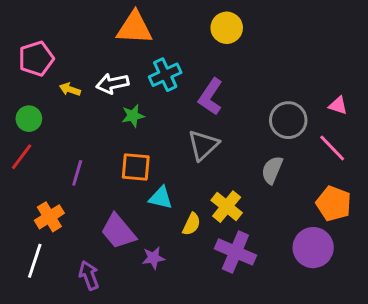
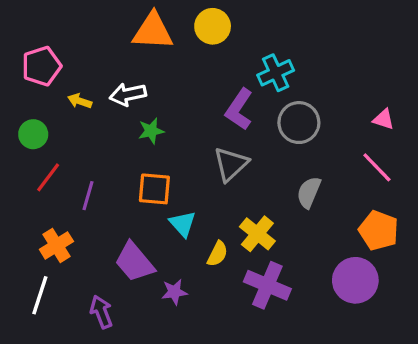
yellow circle: (227, 28) -> (213, 26), moved
cyan cross: (165, 75) -> (276, 73), moved
gray circle: (288, 120) -> (299, 123), moved
red line: (22, 157) -> (48, 177), moved
cyan triangle: (161, 198) -> (183, 224), turned 35

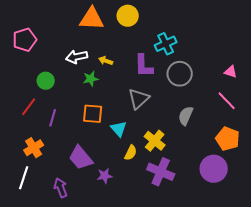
yellow arrow: (80, 101) -> (106, 61), moved
purple L-shape: (239, 109) -> (144, 66), turned -35
green circle: (33, 134) -> (46, 81), moved
cyan triangle: (183, 224) -> (119, 129), moved

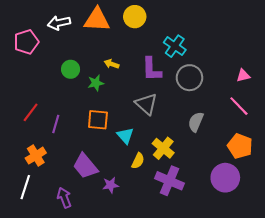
cyan cross: (166, 44) -> (175, 46), turned -30
white arrow: (77, 57) -> (59, 23), moved
pink triangle: (231, 72) -> (243, 76), turned -32
green circle: (46, 81) -> (71, 69), moved
gray triangle: (139, 99) -> (146, 104), turned -35

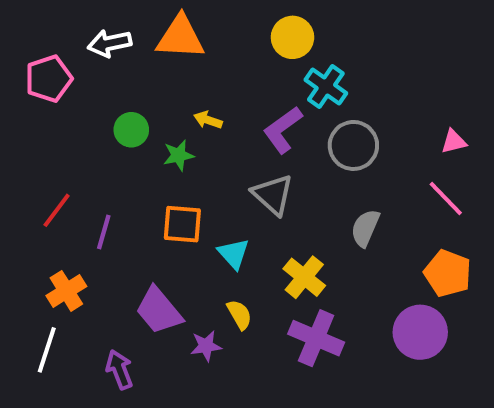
yellow circle: (135, 17) -> (292, 37), moved
purple L-shape: (152, 69) -> (283, 130), turned 55
yellow semicircle: (138, 161) -> (239, 315), moved, turned -56

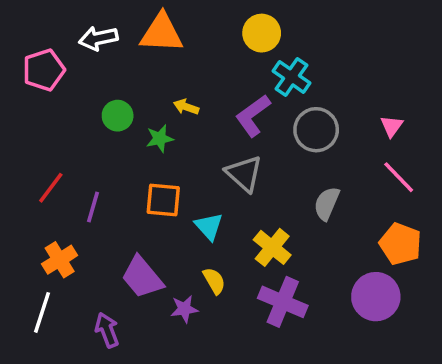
pink triangle: (454, 142) -> (392, 126), moved, turned -40

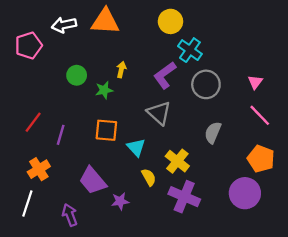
yellow arrow: (186, 107) -> (121, 70), turned 84
yellow semicircle: (214, 281) -> (149, 177), moved

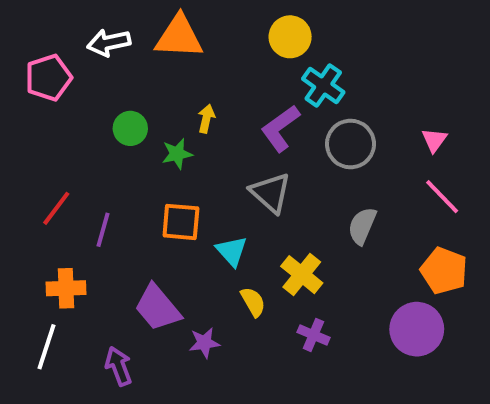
orange cross: (39, 169) -> (66, 288), turned 30
purple cross: (184, 197) -> (313, 335), size x0.6

